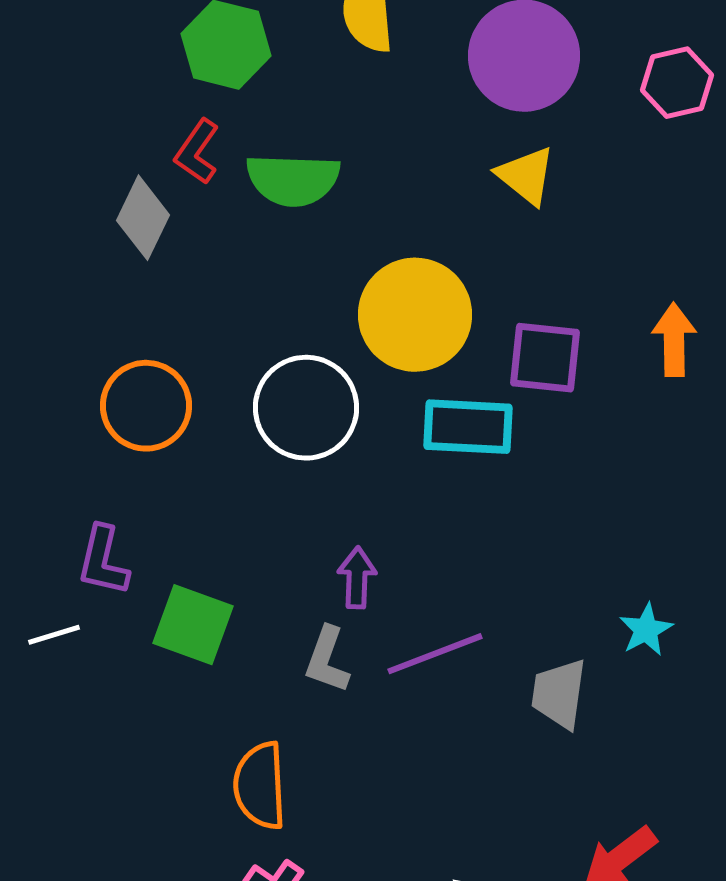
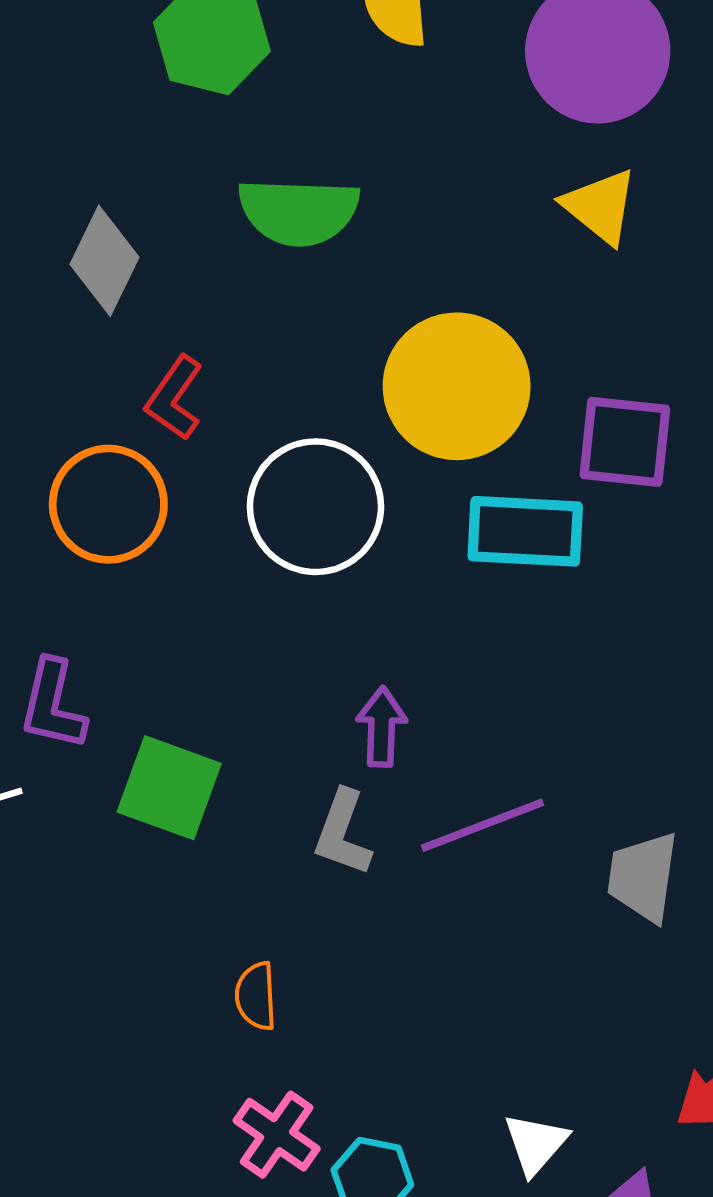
red L-shape: (197, 152) -> (174, 398), moved
orange semicircle: (260, 786) -> (256, 996), size x0.6

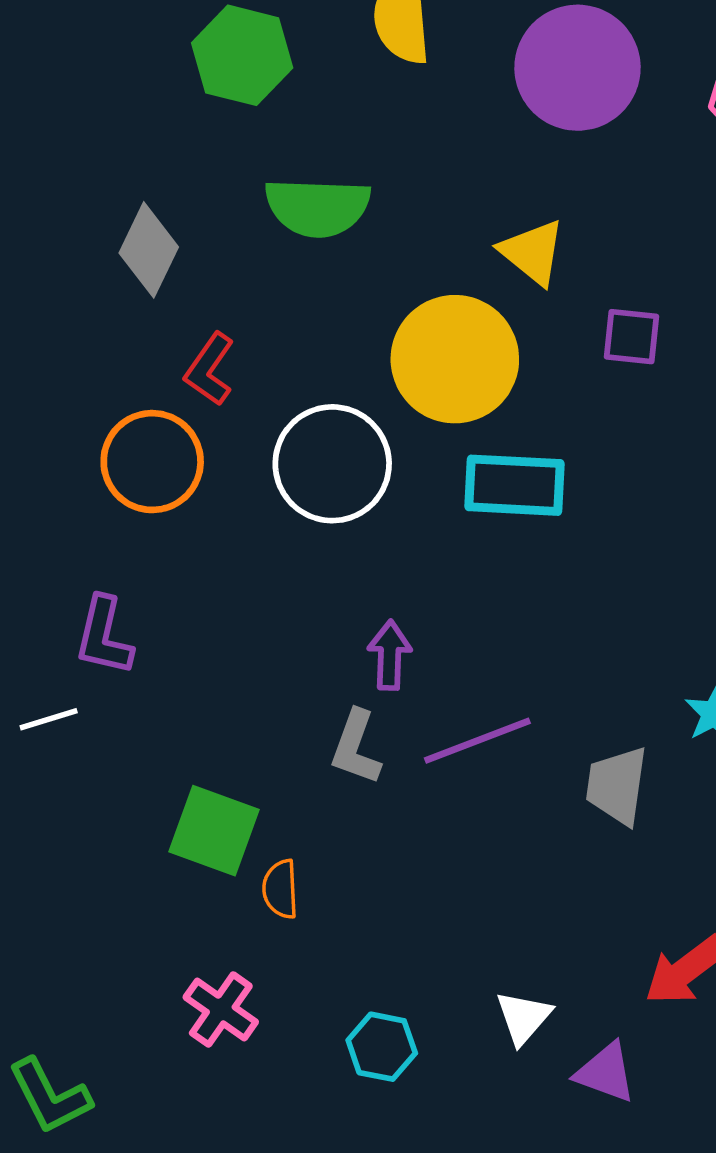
yellow triangle: (600, 206) -> (532, 252), moved
purple square: (625, 442) -> (632, 337), moved, size x0.7
green square: (169, 788) -> (214, 831), moved
pink cross: (277, 1135) -> (221, 1010), moved

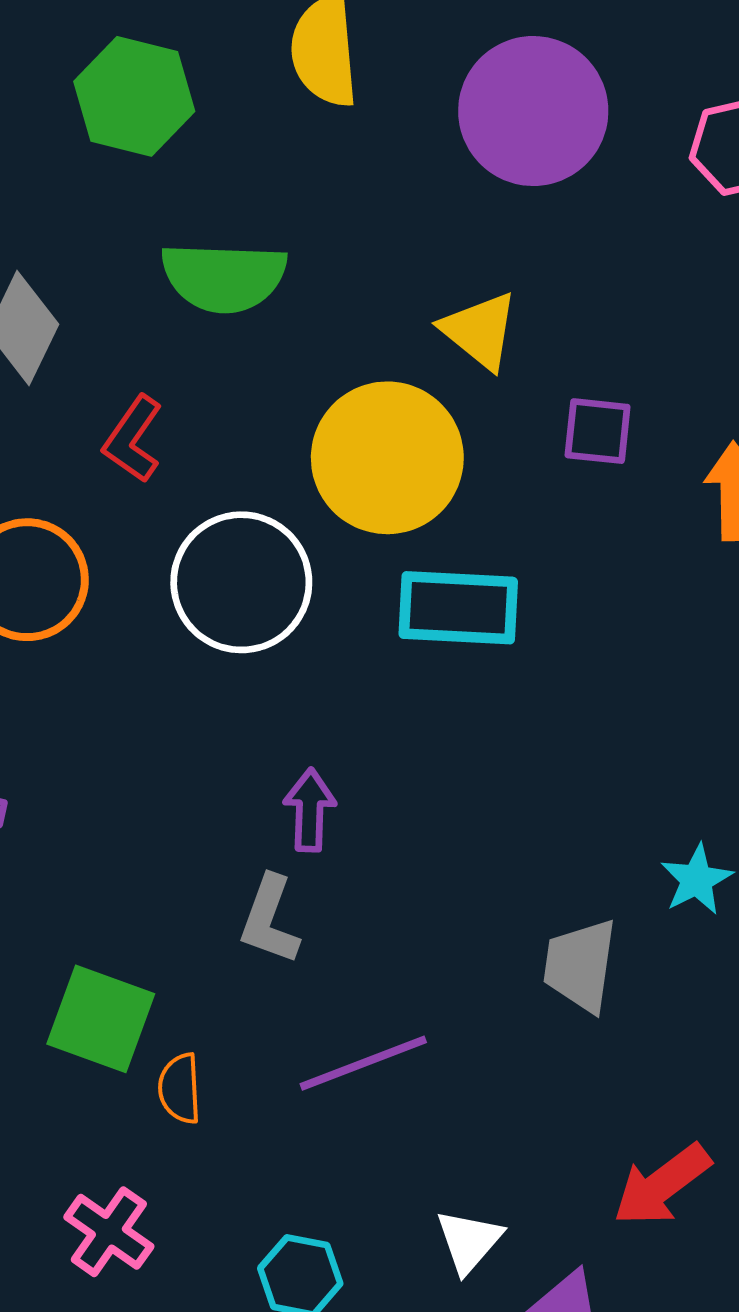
red L-shape: (210, 369) -> (133, 439), moved
purple line: (477, 741) -> (363, 1063), moved

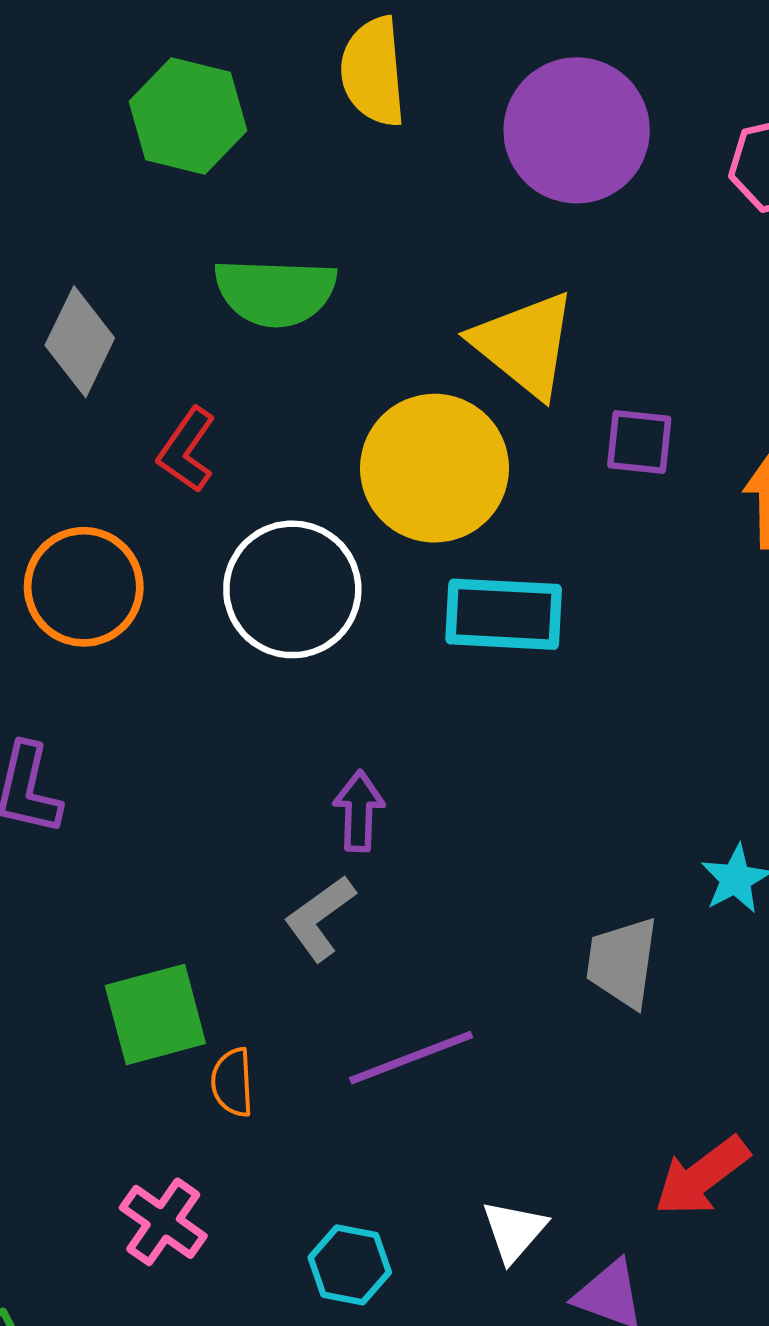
yellow triangle: (480, 331) -> (524, 344), size x1.4
gray L-shape: (269, 920) -> (320, 918), turned 34
green square: (101, 1019) -> (155, 1015), turned -35

